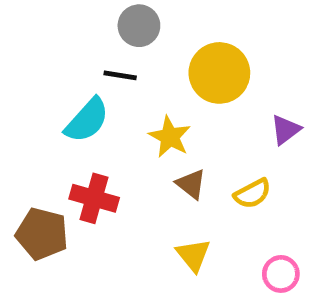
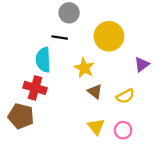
cyan semicircle: (87, 120) -> (43, 60), turned 135
red cross: (94, 198) -> (35, 88), moved
pink circle: (281, 274) -> (123, 130), moved

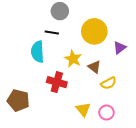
purple triangle: (142, 64) -> (120, 48), moved
red cross: (35, 88) -> (57, 82), moved
brown triangle: (95, 91) -> (94, 67), moved

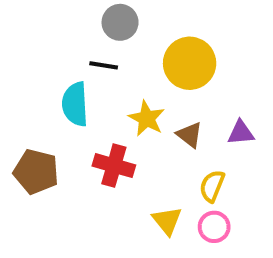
purple triangle: (120, 48) -> (241, 133), moved, turned 32
yellow semicircle: (109, 83) -> (212, 186), moved, turned 140
brown pentagon: (18, 100) -> (36, 172), moved

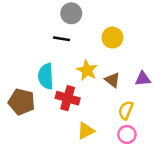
yellow circle: (190, 63) -> (112, 38), size x0.7
cyan semicircle: (75, 104) -> (46, 76), moved
yellow triangle: (167, 221) -> (86, 131), moved, turned 42

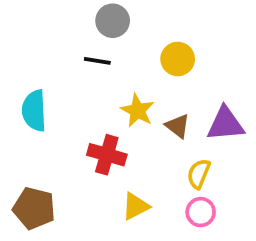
cyan semicircle: (46, 76) -> (34, 111), moved
purple triangle: (143, 79) -> (225, 124), size x1.5
brown pentagon: (22, 102) -> (34, 208), moved

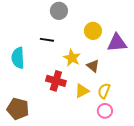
black line: (97, 61) -> (47, 40), moved
purple triangle: (225, 124) -> (117, 43), moved
yellow triangle: (136, 206) -> (82, 91), moved

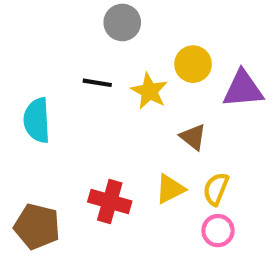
yellow star: (72, 58) -> (149, 91), moved
red cross: (56, 81) -> (110, 201), moved

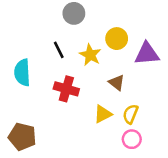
black line: (97, 83) -> (59, 50), turned 54
red cross: (110, 201) -> (66, 89), moved

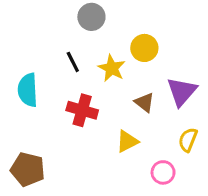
purple triangle: (147, 54) -> (182, 92), moved, turned -44
yellow semicircle: (130, 114) -> (188, 140), moved

